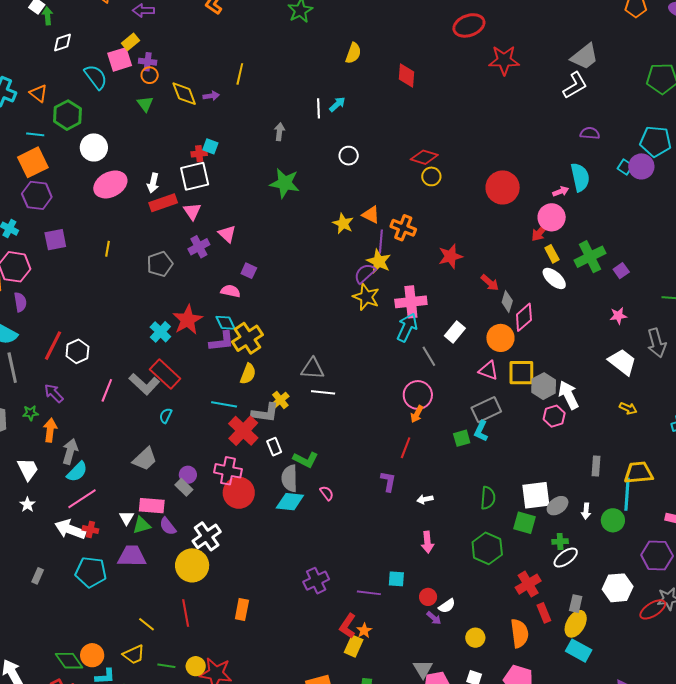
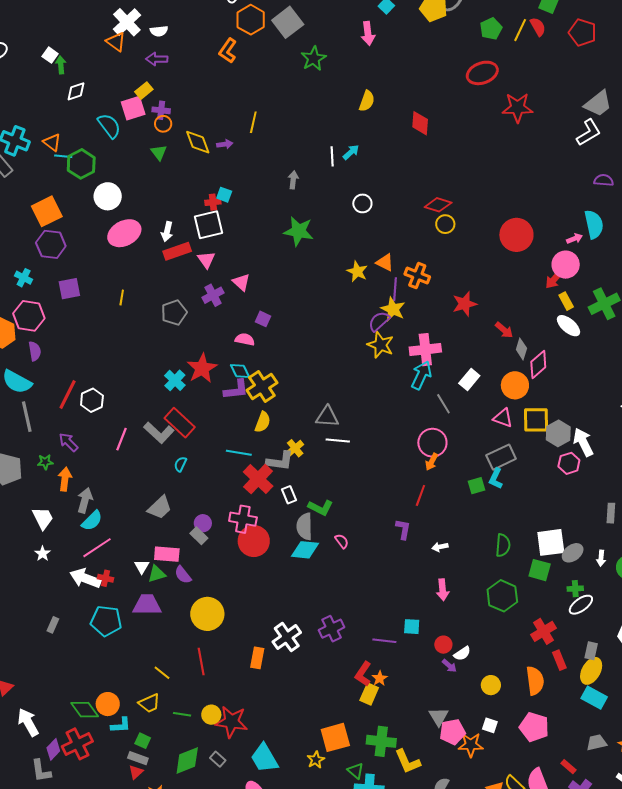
cyan line: (35, 134) -> (63, 156), moved
white cross: (207, 536) -> (287, 637), moved

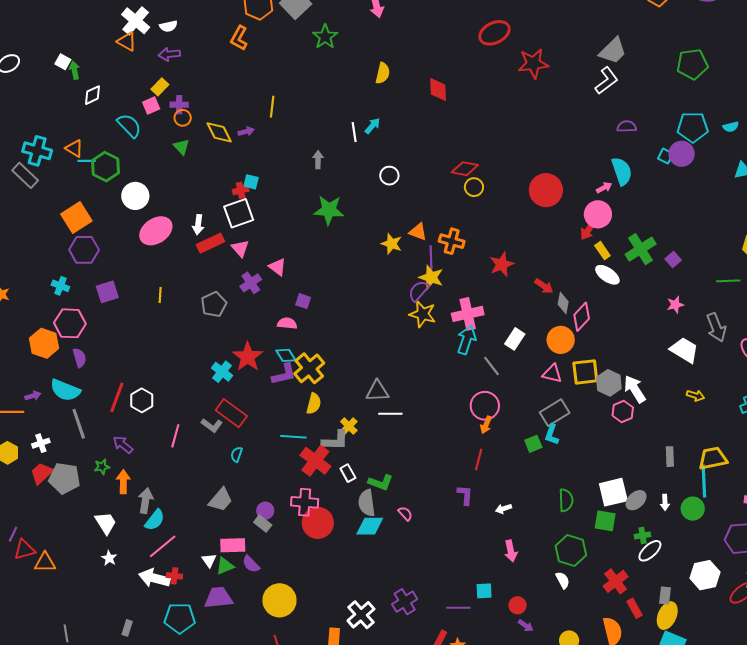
pink square: (133, 108) -> (151, 106), size x0.7
gray L-shape: (159, 433) -> (212, 425), size x0.7
white semicircle: (462, 653) -> (563, 580), moved, turned -78

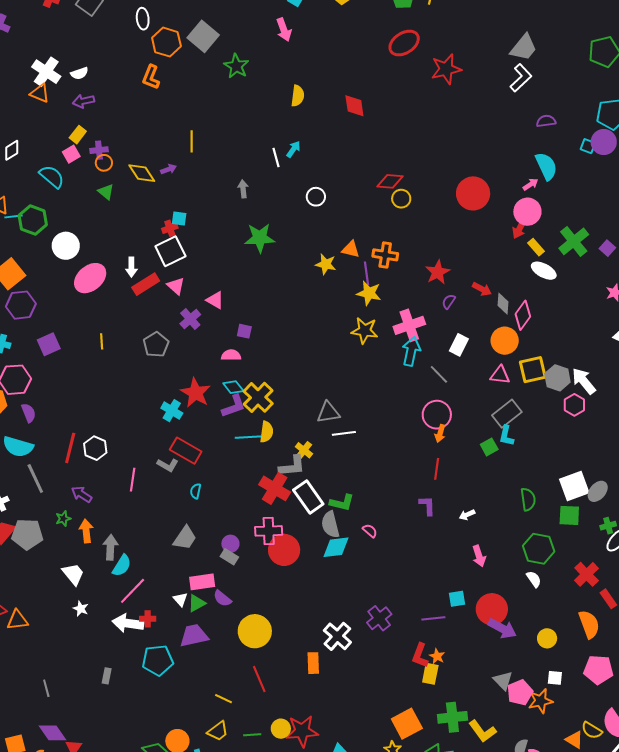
purple semicircle: (419, 291) -> (449, 301), moved, size x0.7
cyan line: (293, 437) -> (248, 437), moved
white rectangle: (348, 473) -> (308, 497), size x1.8
red circle: (518, 605) -> (492, 609), size x1.8
purple arrow: (526, 626) -> (502, 629), size x1.8

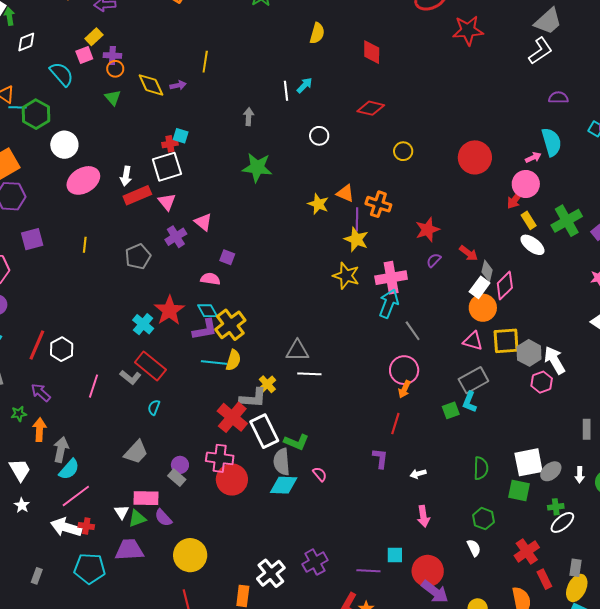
red diamond: (390, 181) -> (371, 108), moved
white rectangle: (459, 345) -> (480, 287), moved
green hexagon: (539, 549) -> (483, 519), size x0.7

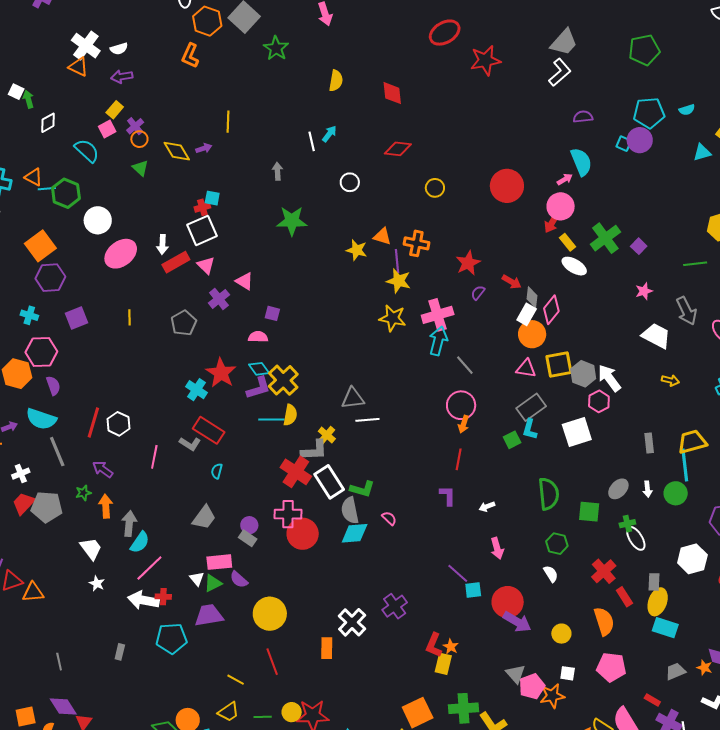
purple cross: (112, 55) -> (135, 126), turned -36
white square: (529, 462) -> (577, 432), moved
green semicircle: (481, 468) -> (549, 494), size x1.4
white ellipse: (562, 522) -> (636, 538), turned -75
purple line: (368, 571) -> (458, 573), moved, turned 45

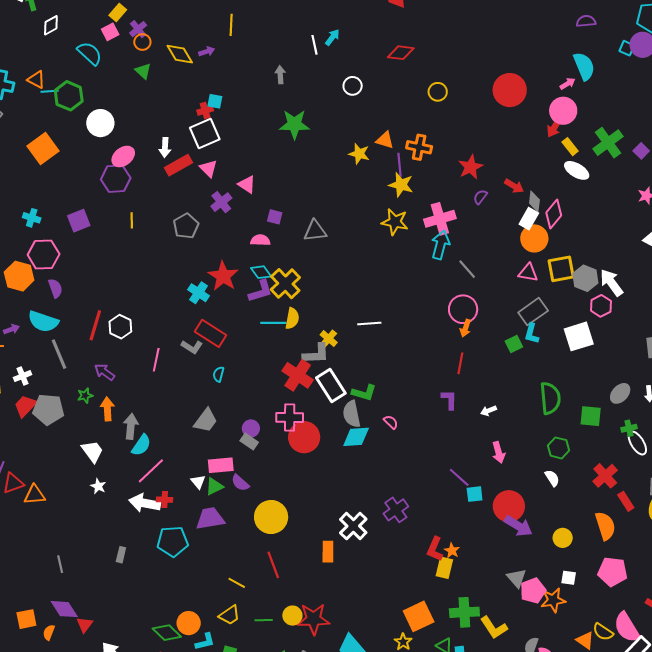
pink ellipse: (121, 254) -> (123, 157), size x0.7
purple hexagon: (50, 278) -> (116, 179), moved
gray triangle: (353, 398) -> (315, 231), moved

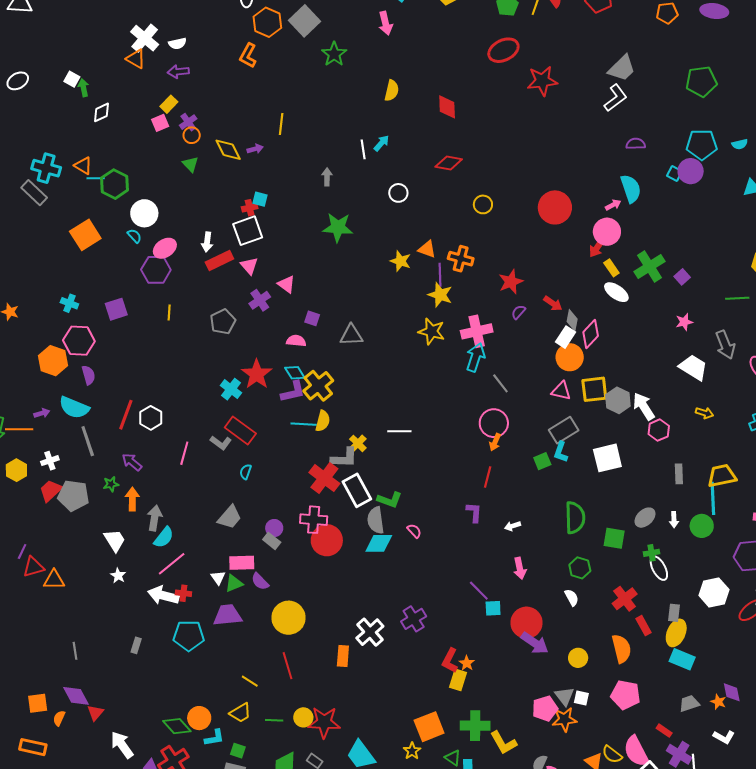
cyan semicircle: (90, 53) -> (134, 236), moved, size x0.6
pink hexagon: (601, 306) -> (659, 430), moved
gray triangle: (517, 578) -> (564, 696), moved

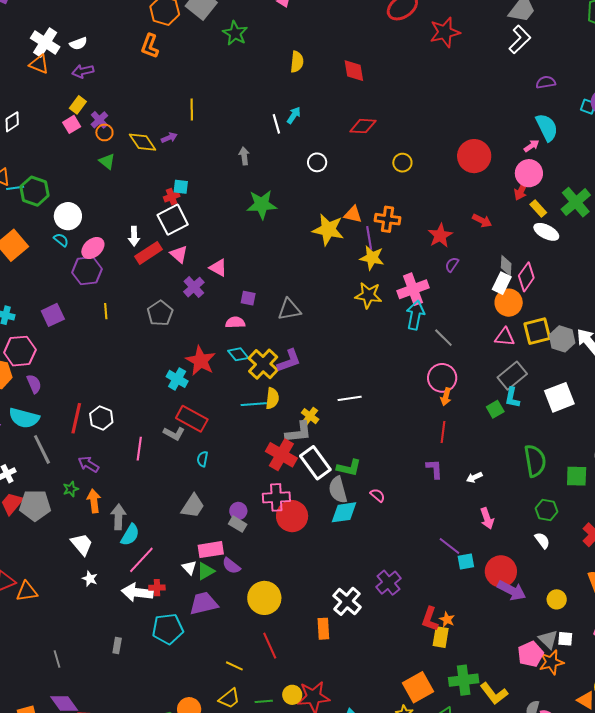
yellow star: (401, 261) -> (328, 230), size x1.5
red arrow: (553, 303) -> (482, 221), moved
purple L-shape: (293, 392) -> (289, 361), moved

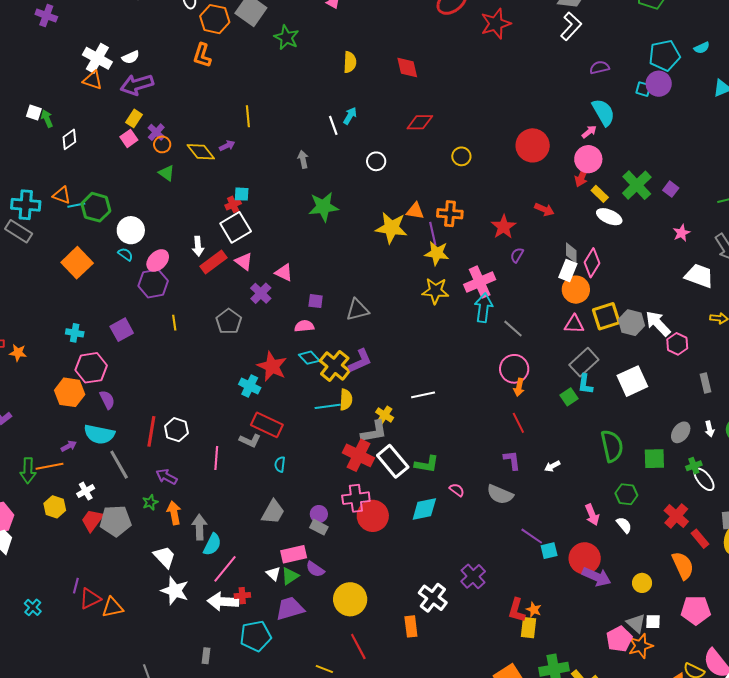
purple arrow: (83, 71) -> (137, 85), size x1.5
red line: (443, 432) -> (518, 423), turned -30
gray semicircle: (338, 490) -> (500, 494), moved, turned -48
pink arrow: (487, 518) -> (592, 515), moved
white star: (90, 579) -> (175, 591), size x1.8

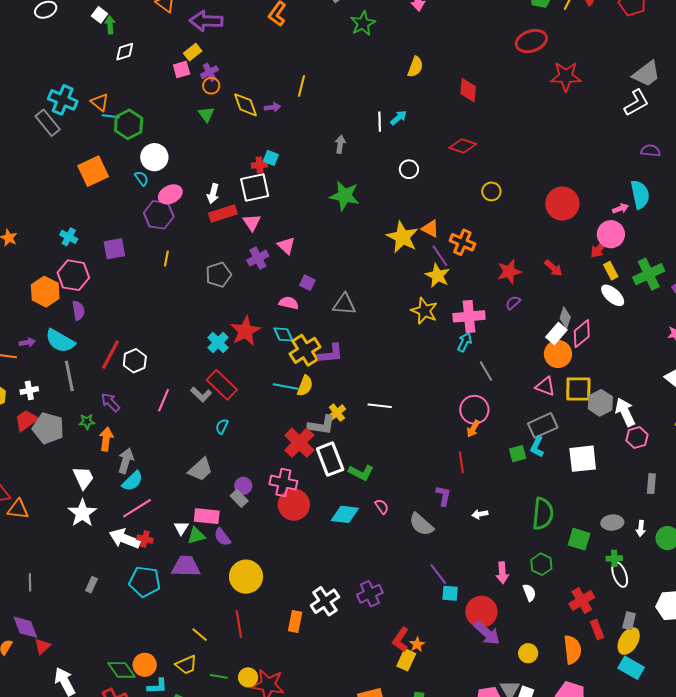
purple line: (433, 234) -> (440, 256), turned -40
cyan arrow: (484, 308) -> (465, 342), size x0.7
gray ellipse: (681, 432) -> (612, 523), turned 30

